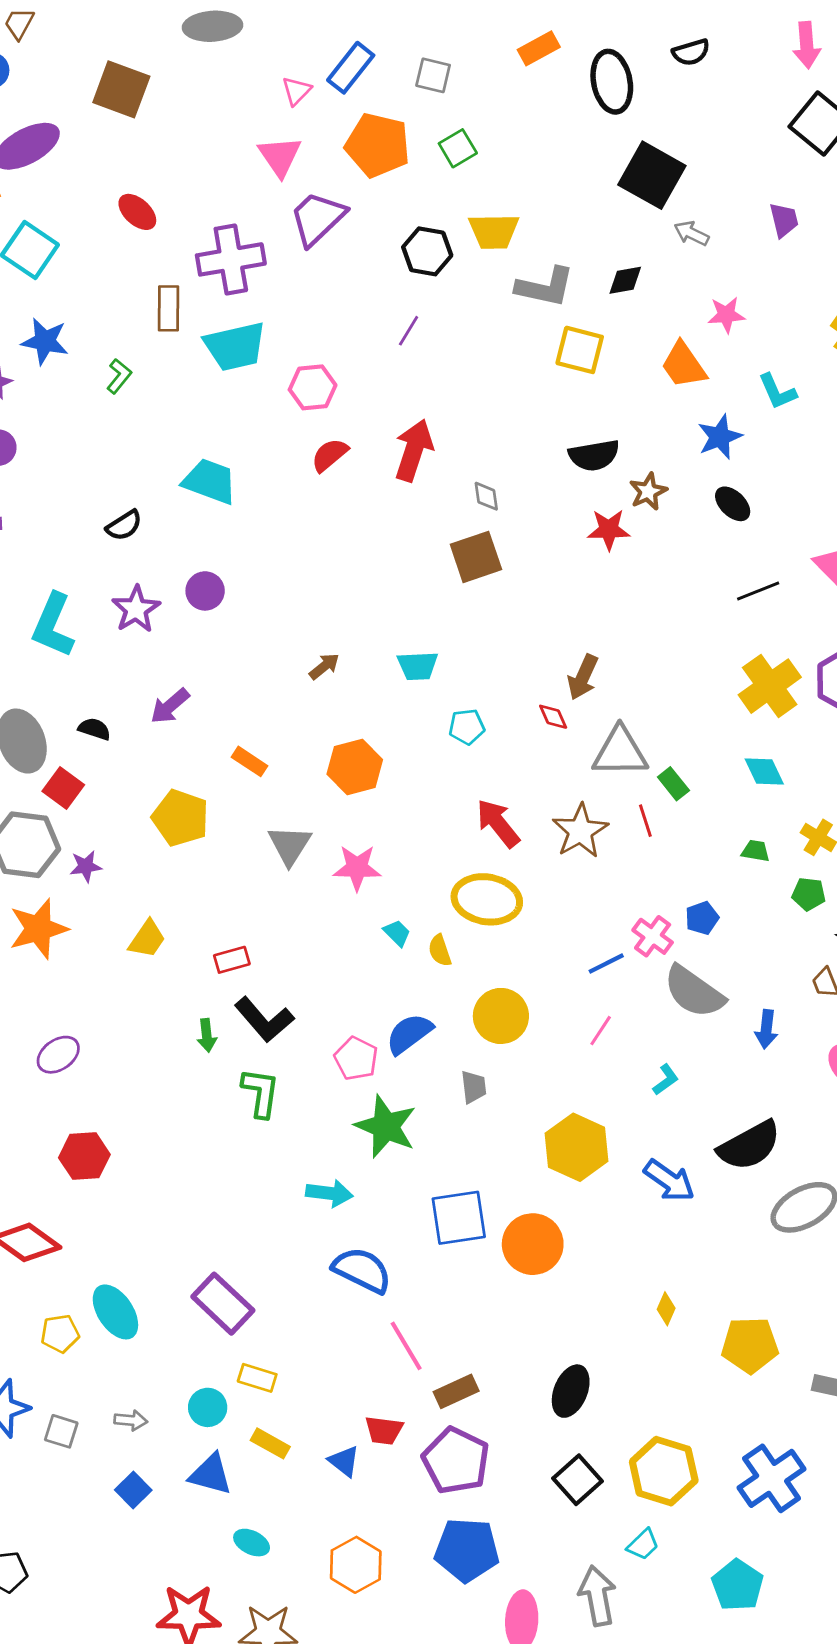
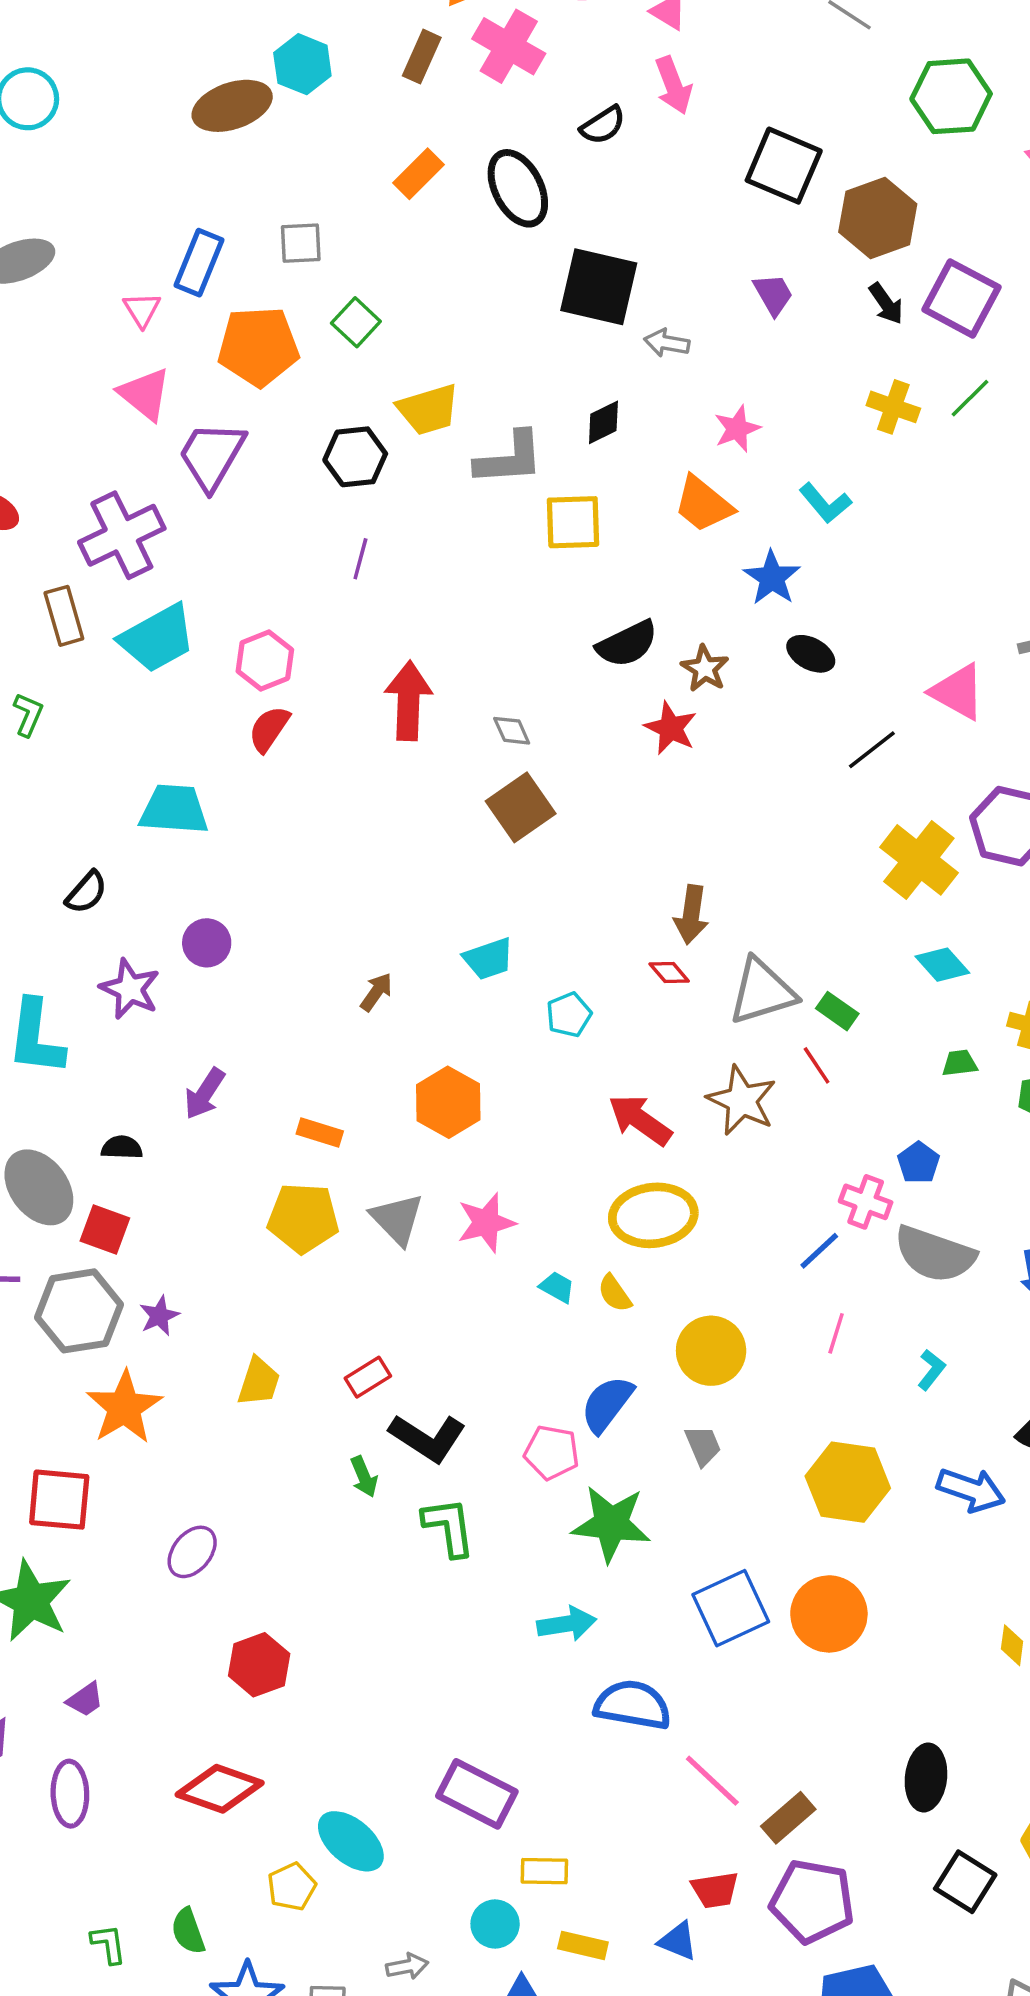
pink arrow: (807, 45) -> (673, 85), moved
red semicircle: (330, 455) -> (269, 729), moved
red star: (609, 530) -> (671, 728), turned -30
yellow pentagon: (180, 818) -> (303, 1218), moved

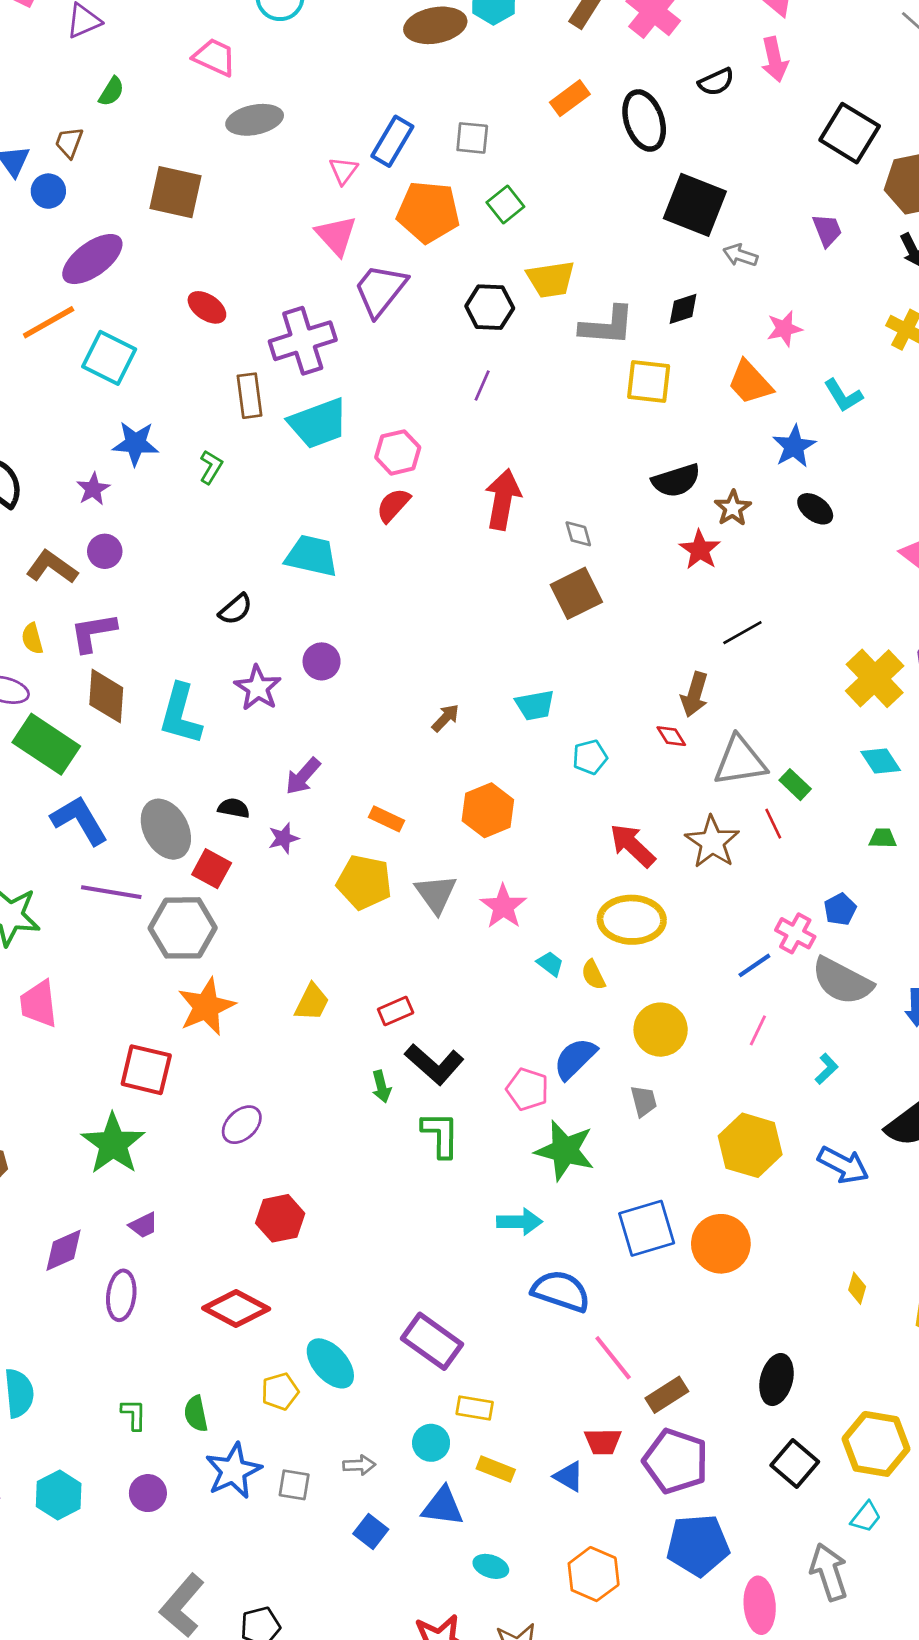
black line: (872, 750) -> (742, 633), moved
pink star: (486, 1223) -> (503, 906), turned -30
purple star: (159, 1316) -> (283, 838), moved

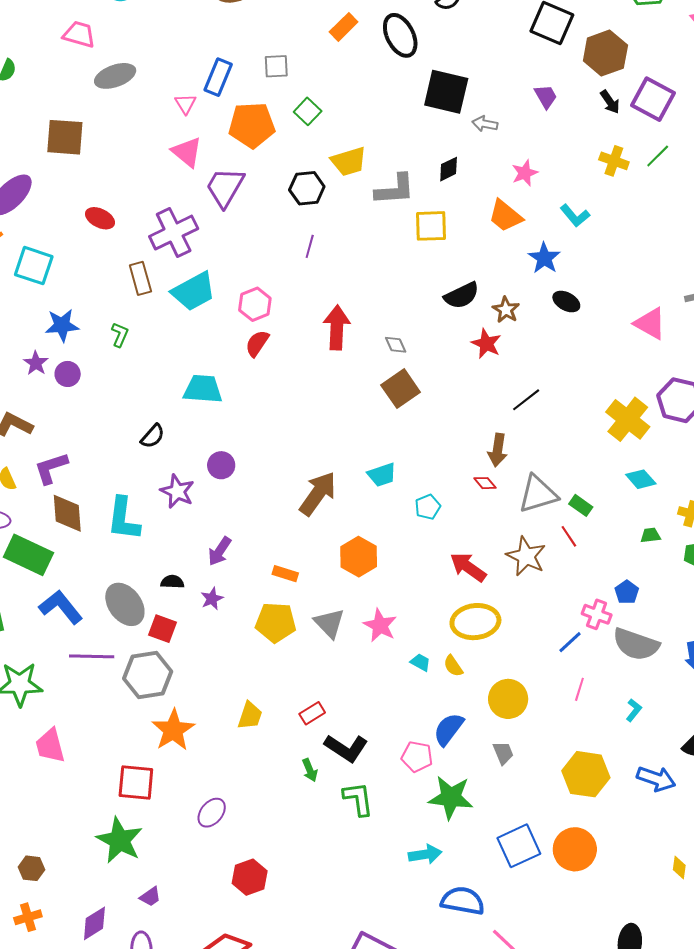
purple circle: (105, 551) -> (68, 374), moved
brown arrow: (445, 718) -> (318, 494), size x2.0

